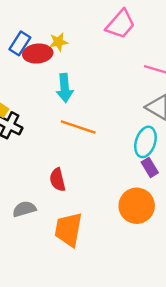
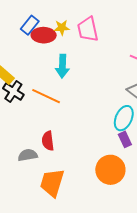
pink trapezoid: (121, 24) -> (88, 29), moved, turned 120
orange line: (78, 127) -> (46, 96), moved
gray semicircle: (24, 209) -> (28, 155), moved

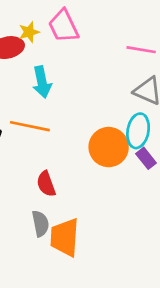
gray semicircle: (28, 155) -> (40, 224), moved, turned 102
orange circle: (110, 170) -> (109, 147), moved

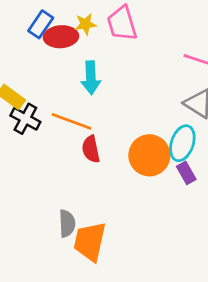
red semicircle: (46, 184) -> (91, 149), moved

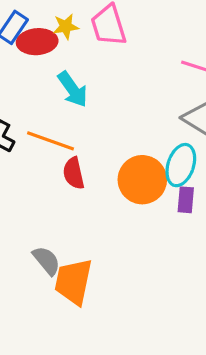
cyan arrow: (91, 78) -> (73, 89), turned -32
purple rectangle: (186, 173) -> (186, 200), turned 35
gray semicircle: (67, 223) -> (46, 261), turned -36

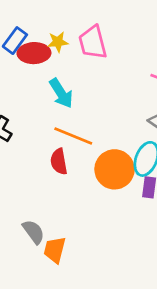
orange line: (50, 141) -> (73, 136), moved
orange trapezoid: (73, 282) -> (55, 250), size x0.7

